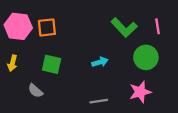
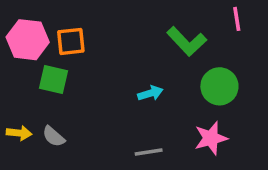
pink line: (157, 26) -> (237, 19), moved
yellow arrow: (12, 63) -> (19, 133), moved, turned -98
green square: (52, 64) -> (54, 79), moved

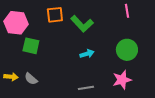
pink line: (237, 19) -> (127, 11), moved
orange square: (71, 41) -> (55, 15), moved
green L-shape: (187, 41) -> (82, 24), moved

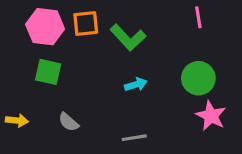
pink hexagon: (16, 23) -> (45, 27), moved
gray semicircle: (31, 79) -> (69, 122), moved
pink star: (122, 80) -> (211, 116), moved, turned -30

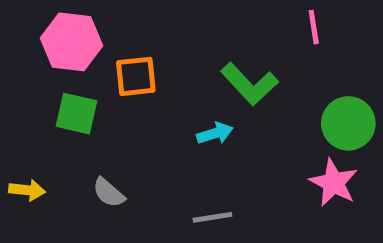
orange square: (86, 23) -> (136, 76), moved
green L-shape: (128, 38) -> (249, 84), moved
green circle: (198, 78) -> (348, 123), moved

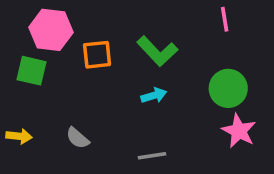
green L-shape: (249, 84) -> (157, 51), moved
green square: (76, 114) -> (31, 71), moved
green circle: (348, 123) -> (228, 88), moved

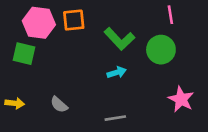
orange square: (97, 55) -> (74, 20), moved
green circle: (228, 88) -> (161, 50), moved

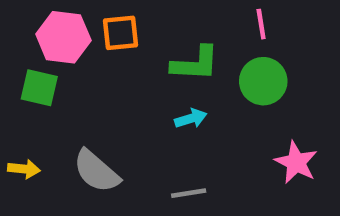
pink line: (170, 15) -> (261, 24), moved
green L-shape: (119, 39) -> (195, 64), turned -44
gray semicircle: (59, 105) -> (96, 171), size x1.6

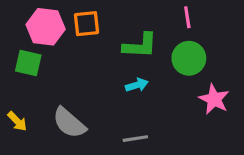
pink star: (296, 162) -> (214, 99), moved
yellow arrow: (24, 169) -> (17, 121), turned 40

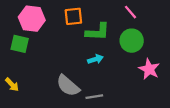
pink line: (187, 17) -> (131, 12), turned -32
orange square: (87, 24) -> (73, 16), moved
gray semicircle: (69, 123) -> (68, 86), moved

